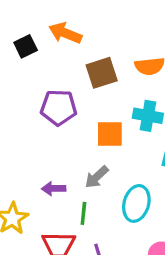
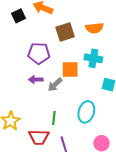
gray arrow: (97, 177) -> (55, 85), moved
purple arrow: (54, 189) -> (36, 80), moved

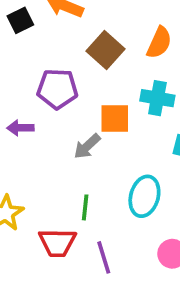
orange semicircle: (94, 28) -> (159, 43), turned -60
brown square: (65, 32) -> (106, 50), turned -30
purple arrow: (36, 80) -> (20, 128), moved

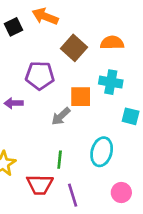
orange semicircle: (159, 43) -> (112, 43), turned -115

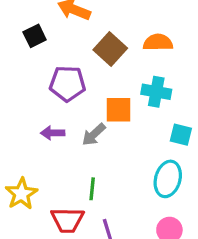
black square: (14, 27) -> (35, 36), moved
purple arrow: (14, 103) -> (53, 133), moved
cyan ellipse: (102, 152) -> (168, 179), moved

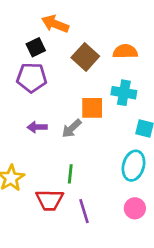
black square: (35, 36) -> (36, 47), moved
purple pentagon: (67, 84) -> (32, 78), moved

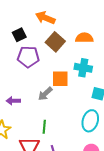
orange arrow: (55, 24) -> (45, 18), moved
purple pentagon: (32, 78) -> (28, 57), moved
purple arrow: (37, 127) -> (13, 101), moved

